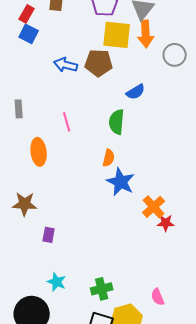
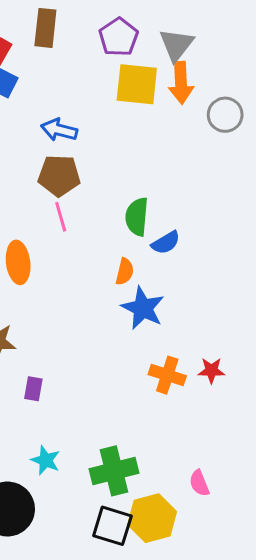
brown pentagon: (99, 63) -> (59, 176), moved
blue semicircle: (136, 92) -> (166, 243), moved
orange cross: (154, 207) -> (167, 375), moved, turned -30
green cross: (102, 289) -> (114, 471), size x1.4

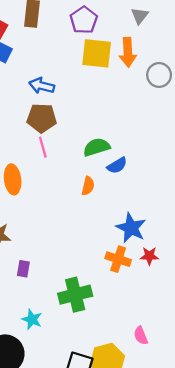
gray triangle: (176, 45) -> (140, 16), moved, size x0.7
green semicircle: (137, 217) -> (97, 147), turned 68
blue star: (143, 308) -> (131, 228), moved
green cross: (114, 471) -> (75, 295), moved

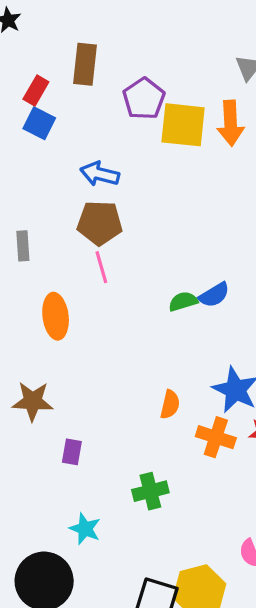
purple pentagon: (84, 20) -> (144, 99), moved
green semicircle: (97, 147) -> (183, 301), moved, size x0.7
orange semicircle: (88, 186) -> (170, 404), moved
green cross: (75, 295) -> (150, 491), size x0.7

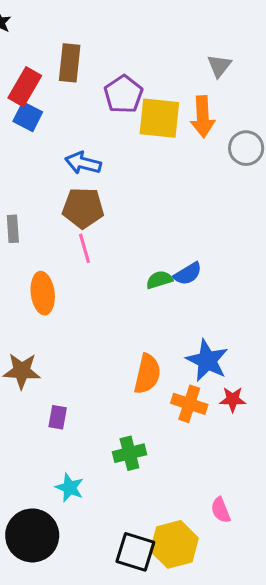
red rectangle: (36, 91) -> (25, 87), size x1.4
orange semicircle: (170, 404) -> (147, 374), size x1.5

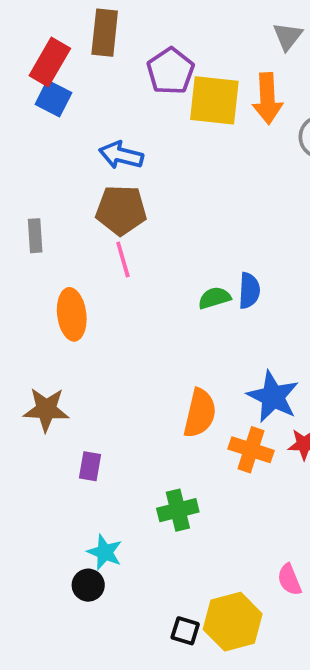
blue semicircle: (188, 274) -> (249, 291), turned -56
black circle: (32, 535) -> (88, 585), moved, size x0.5
black square: (135, 552) -> (185, 631), size x0.6

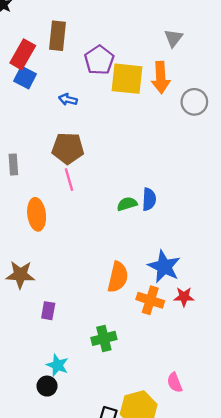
blue arrow: (121, 155) -> (68, 100), moved, size x0.7

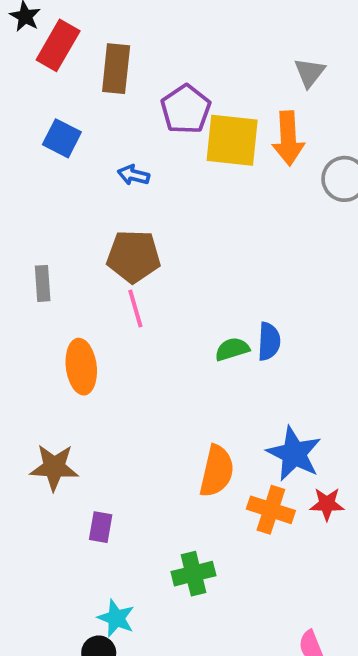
red rectangle: (23, 54) -> (58, 45), moved

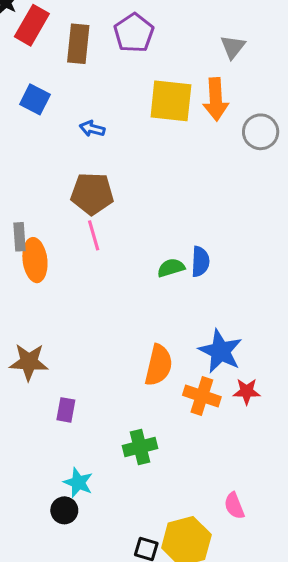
purple pentagon: (186, 109) -> (134, 33), moved
gray rectangle: (43, 283) -> (20, 237), moved
orange ellipse: (81, 367) -> (35, 260), moved

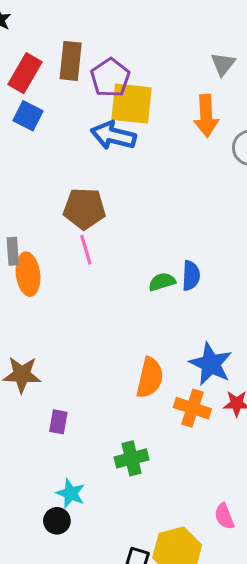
red rectangle: (32, 25) -> (25, 73), moved
purple pentagon: (134, 33) -> (110, 78), moved
yellow square: (171, 101) -> (132, 104), moved
blue arrow: (92, 129) -> (113, 136), moved, size x1.8

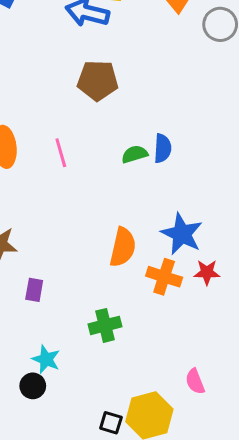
brown pentagon: (84, 209) -> (98, 80), moved
pink line: (86, 250) -> (61, 153), moved

